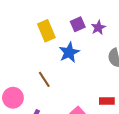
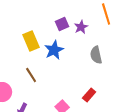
yellow rectangle: (46, 31) -> (31, 41), moved
red rectangle: (107, 101) -> (89, 95), turned -48

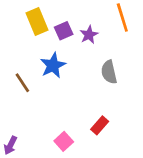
yellow rectangle: (31, 41) -> (37, 21), moved
brown line: (31, 75) -> (22, 83), moved

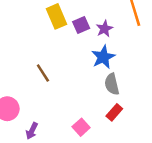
blue star: (53, 65) -> (103, 57), moved
gray semicircle: (109, 72) -> (112, 84), moved

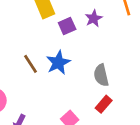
purple square: (81, 25) -> (67, 26), moved
blue star: (103, 57) -> (58, 63), moved

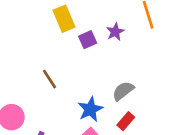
blue star: (58, 63) -> (90, 109), moved
gray semicircle: (101, 75) -> (123, 91), turned 65

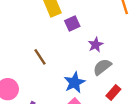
purple star: (115, 32) -> (96, 45), moved
red rectangle: (126, 121) -> (113, 92), moved

